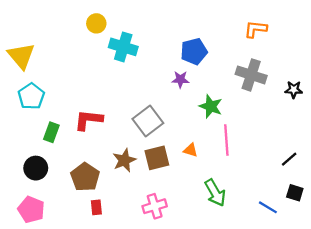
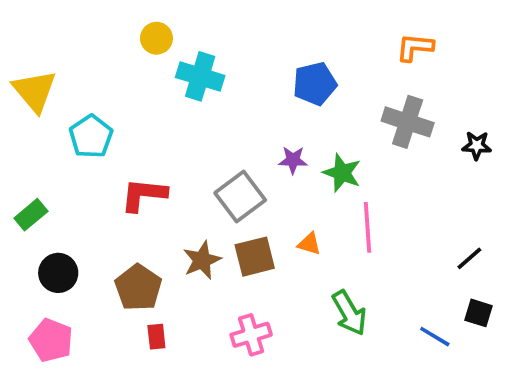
purple star: (180, 79) -> (293, 160), moved
cyan pentagon: (31, 96) -> (91, 136), moved
green rectangle: (51, 132) -> (31, 215), moved, turned 30

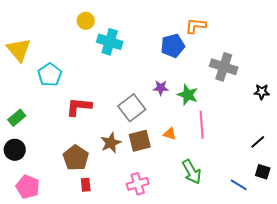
orange L-shape: (415, 47) -> (196, 26), moved
black star: (477, 146) -> (262, 92), moved
black circle: (58, 273) -> (15, 150), moved

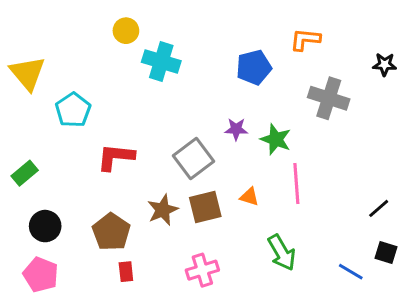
orange L-shape: (196, 26) -> (305, 39), moved
black star: (262, 92) -> (385, 64), moved
black circle: (15, 150) -> (45, 226), moved

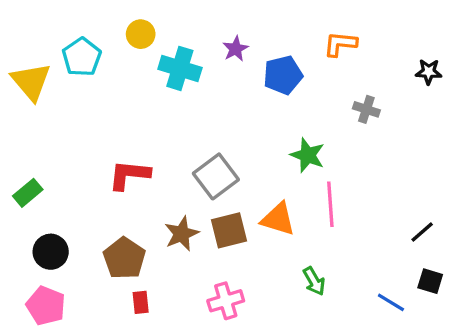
gray cross: (329, 98) -> (366, 109), size x0.6
cyan pentagon: (73, 110) -> (82, 57), moved
purple star: (236, 129) -> (236, 49), moved, turned -30
orange triangle: (249, 197) -> (278, 219), size x1.6
green arrow: (282, 253) -> (314, 281), size x0.7

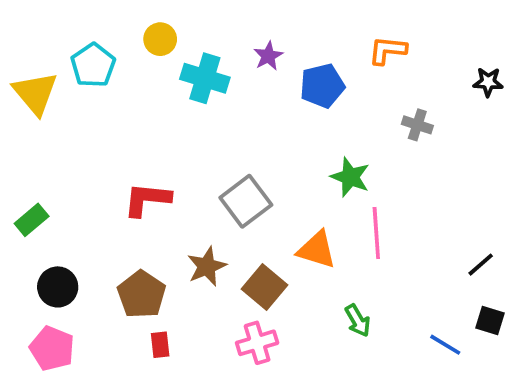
brown square: (229, 230) -> (265, 287), moved, turned -36

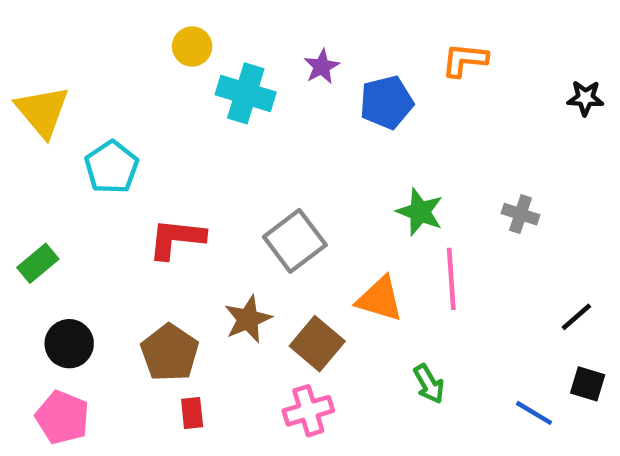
cyan pentagon: (93, 65) -> (112, 167), moved
gray cross: (417, 125) -> (521, 214), moved

